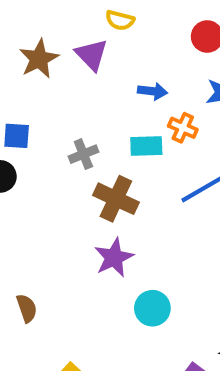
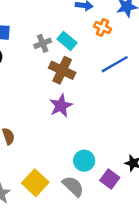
cyan rectangle: (146, 146) -> (67, 41), moved, turned 42
cyan circle: (152, 308) -> (84, 161), moved

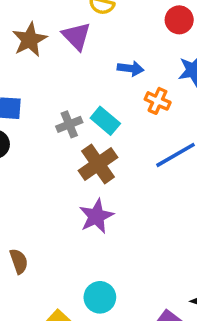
brown cross: (62, 70) -> (98, 164), turned 30
cyan circle: (84, 161) -> (100, 297), moved

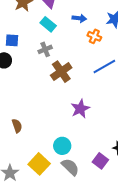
cyan rectangle: (105, 121) -> (48, 24), moved
purple star: (96, 216) -> (80, 109), moved

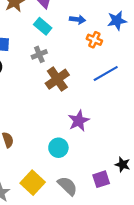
cyan circle: (62, 146) -> (58, 148), moved
purple square: (100, 161) -> (101, 179), turned 35

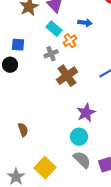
orange cross: (94, 40) -> (70, 41), moved, turned 32
cyan circle: (58, 148) -> (79, 137), moved
gray semicircle: (67, 186) -> (82, 160), moved

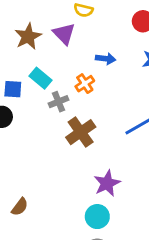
cyan rectangle: (54, 29) -> (41, 78), moved
brown semicircle: (23, 130) -> (20, 207), turned 56

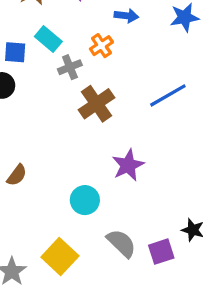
brown semicircle: (20, 207) -> (17, 175), moved
cyan circle: (97, 217) -> (85, 200), moved

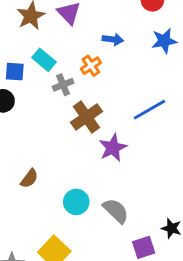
purple star: (128, 165) -> (113, 148), moved
brown semicircle: (17, 175) -> (29, 179), moved
gray semicircle: (121, 243) -> (116, 211), moved

